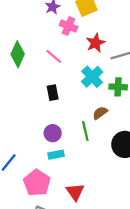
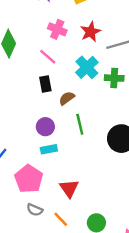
pink cross: (68, 26) -> (57, 29), moved
pink line: (54, 56) -> (48, 57), moved
brown semicircle: (100, 113) -> (67, 98), moved

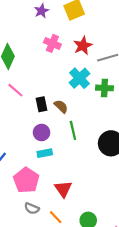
pink line: (48, 57) -> (15, 90), moved
black rectangle: (45, 84) -> (42, 104), moved
brown semicircle: (67, 98) -> (61, 106), turned 80

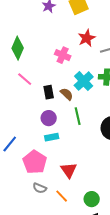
pink cross: (52, 43) -> (63, 55), moved
cyan cross: (80, 78) -> (84, 81), moved

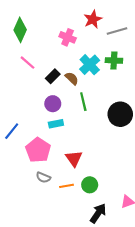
black rectangle: (49, 92) -> (53, 76), turned 56
orange line: (62, 196) -> (66, 186), turned -56
green circle: (92, 199) -> (90, 185), moved

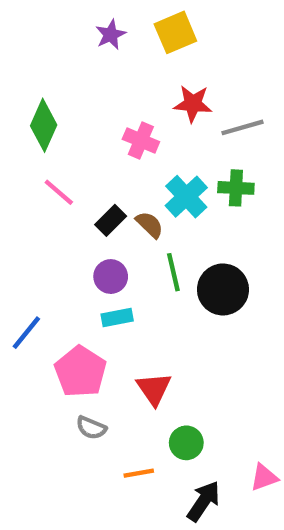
red star: (93, 19) -> (193, 104), turned 30
black circle: (120, 114) -> (223, 289), moved
orange line: (66, 186) -> (139, 473), moved

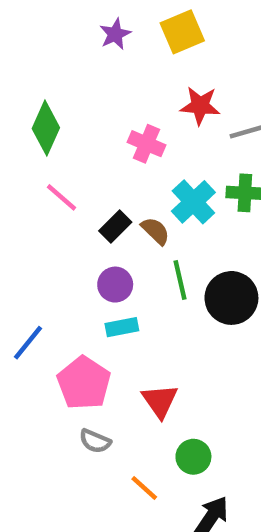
orange line: (139, 473) -> (144, 488), turned 52

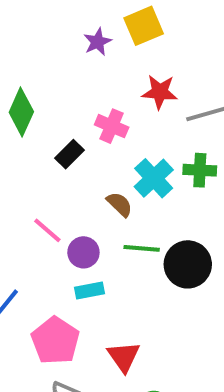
purple star: (115, 34) -> (98, 42), moved
pink line: (61, 197) -> (47, 230), moved
black rectangle: (115, 226) -> (69, 154), moved
green line: (180, 280) -> (142, 248), turned -72

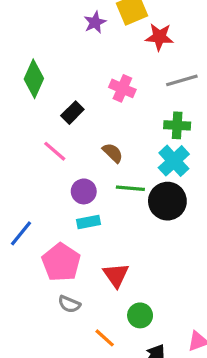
red star: (160, 92) -> (159, 37), moved
pink cross: (112, 126) -> (122, 88), moved
cyan cross: (154, 178) -> (174, 161), moved
pink line: (47, 230) -> (55, 151), moved

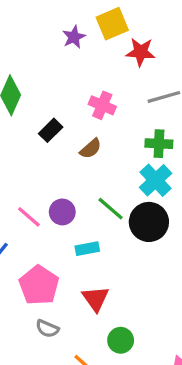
pink line: (55, 151) -> (29, 217), moved
brown semicircle: (113, 153) -> (91, 149), moved, turned 95
green line: (130, 188) -> (111, 209), turned 36
cyan rectangle: (89, 222) -> (87, 249), moved

